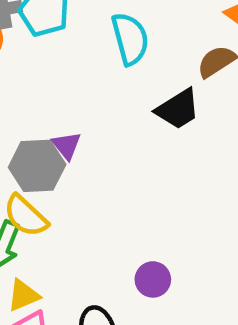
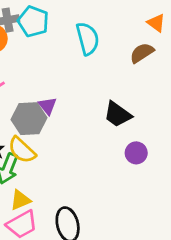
black trapezoid: (178, 109) -> (118, 114), moved, turned 68
purple circle: (153, 279) -> (136, 153), moved

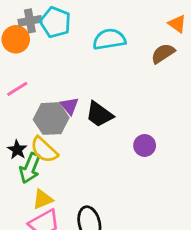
cyan semicircle: (88, 39) -> (109, 39), turned -84
black trapezoid: (118, 114) -> (99, 114), moved
purple circle: (136, 153) -> (145, 145), moved

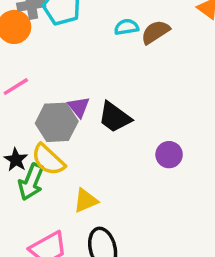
cyan semicircle: (109, 39) -> (126, 27), size x0.6
brown semicircle: (163, 53) -> (155, 32), moved
yellow triangle: (43, 199) -> (86, 201), moved

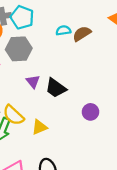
gray hexagon: (57, 122) -> (19, 49), moved
yellow triangle: (86, 201) -> (39, 127), moved

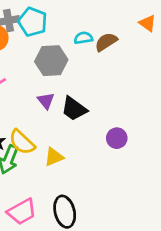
gray hexagon: (19, 49) -> (51, 61), moved

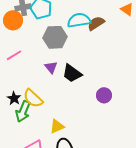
cyan semicircle: (83, 38) -> (79, 20), size x1.6
yellow triangle: (54, 157) -> (57, 126), moved

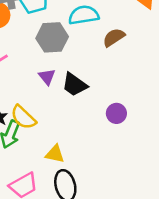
brown semicircle: (96, 23) -> (114, 37), moved
yellow triangle: (57, 126) -> (55, 154), turned 35

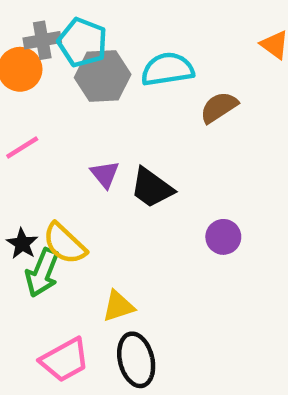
gray hexagon: (52, 37) -> (103, 76), moved
yellow triangle: (55, 154) -> (118, 306), turned -30

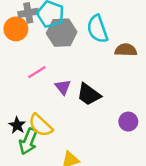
cyan semicircle: (167, 69) -> (97, 29), turned -100
brown semicircle: (219, 107) -> (126, 50), turned 35
pink line: (22, 148) -> (37, 72), moved

